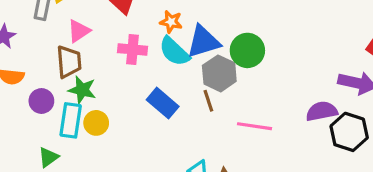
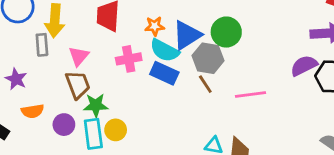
blue rectangle: (163, 103) -> (164, 73), moved

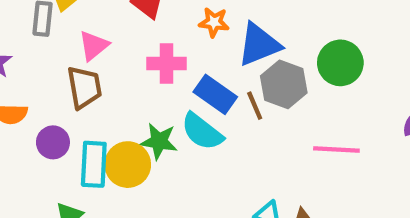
green circle: (226, 32) -> (340, 63), moved
cyan semicircle: (165, 50) -> (202, 132), moved
brown line: (205, 84) -> (255, 106), moved
green star: (96, 105) -> (159, 141), moved
yellow circle: (116, 130) -> (128, 165), size x1.4

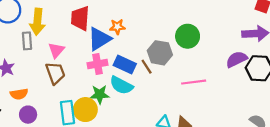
blue triangle: (259, 44) -> (99, 39), moved
pink cross: (167, 63) -> (98, 64), moved
purple circle: (53, 142) -> (28, 115), moved

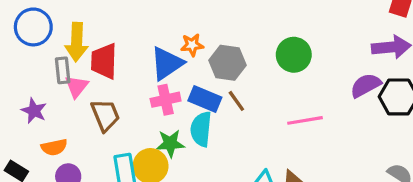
red trapezoid: (80, 18) -> (104, 61), moved
pink triangle: (56, 50) -> (76, 86), moved
gray hexagon: (160, 53) -> (228, 63), moved
cyan semicircle: (121, 85) -> (201, 129), turned 70

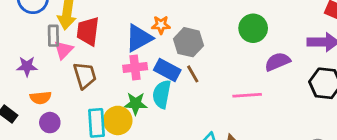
green circle: (294, 55) -> (253, 28), moved
purple semicircle: (366, 85) -> (277, 62), moved
purple star: (34, 111) -> (27, 66), turned -30

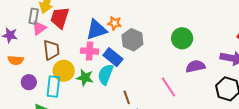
brown line: (193, 74) -> (127, 97), moved
pink line: (247, 95) -> (168, 87), turned 50
yellow circle: (118, 120) -> (64, 71), moved
purple circle: (50, 123) -> (29, 82), moved

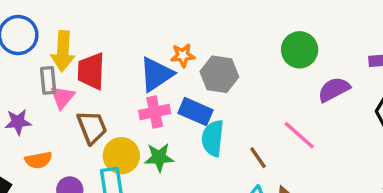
cyan semicircle: (106, 74) -> (213, 138), moved
brown line: (127, 97) -> (258, 158), moved

